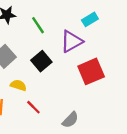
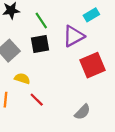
black square: (41, 61) -> (40, 44), moved, turned 30
gray semicircle: (70, 120) -> (82, 112), moved

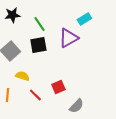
red square: (92, 65) -> (58, 87), moved, size x0.6

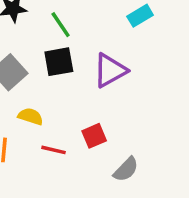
purple triangle: (68, 38) -> (110, 70), moved
red line: (35, 95) -> (54, 150), turned -32

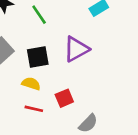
black square: (59, 62) -> (38, 57), moved
yellow semicircle: (31, 116) -> (31, 84), moved

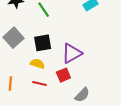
purple triangle: (76, 49) -> (72, 53), moved

